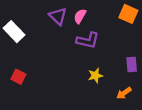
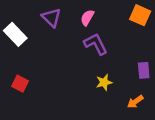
purple triangle: (58, 16) -> (51, 18), moved
purple L-shape: (88, 40) -> (96, 44), turned -130

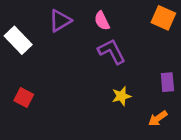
purple triangle: (51, 18) -> (60, 21), turned 45
pink semicircle: (87, 18) -> (102, 21), turned -56

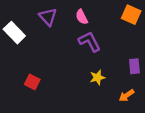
purple triangle: (60, 21) -> (48, 17), turned -42
red square: (24, 97) -> (32, 82), moved

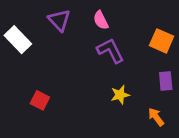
orange square: (131, 15) -> (162, 41), moved
orange arrow: (127, 95) -> (156, 117), turned 88

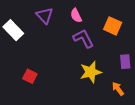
orange square: (162, 41) -> (113, 26), moved
yellow star: (120, 95) -> (91, 72), size x1.5

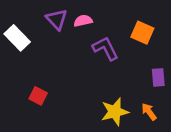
pink semicircle: (76, 16) -> (83, 21), moved, turned 104
yellow star: (91, 72) -> (115, 112), moved

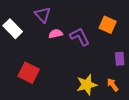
pink semicircle: (83, 21) -> (56, 34), moved
red square: (38, 96) -> (29, 73), size x1.5

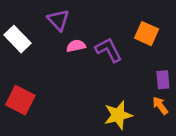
red square: (29, 73) -> (20, 100), moved
orange arrow: (113, 85) -> (160, 106), moved

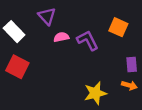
red square: (20, 100) -> (17, 67), moved
orange arrow: (160, 106) -> (129, 85), turned 144

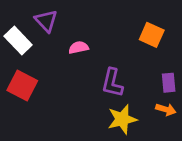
purple triangle: (47, 16) -> (46, 21), moved
purple L-shape: (88, 40) -> (112, 83), moved, turned -140

